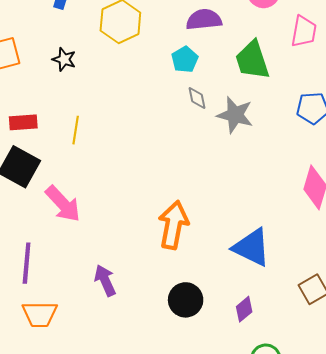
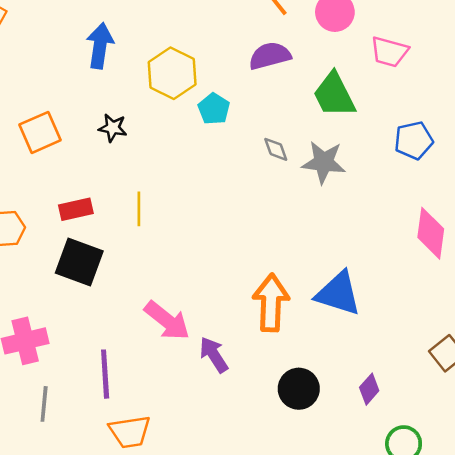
pink trapezoid: (304, 31) -> (389, 52), turned 104
cyan pentagon: (185, 60) -> (214, 109), moved
pink arrow: (63, 204) -> (167, 321), moved
blue triangle: (252, 247) -> (338, 293), moved
purple arrow: (105, 280) -> (214, 355), moved

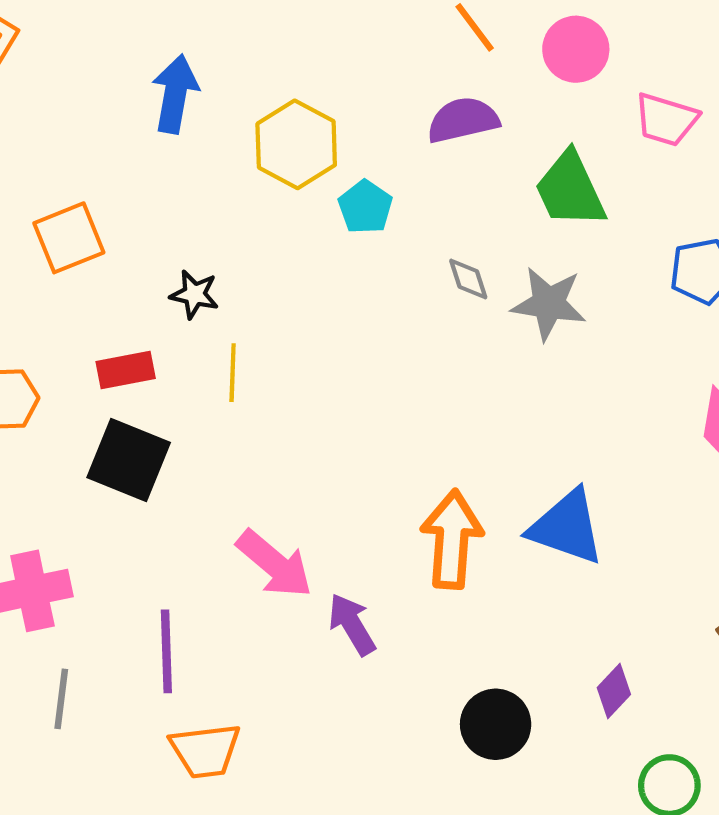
black star: (113, 128) -> (194, 294), moved
black circle: (299, 389) -> (496, 724), moved

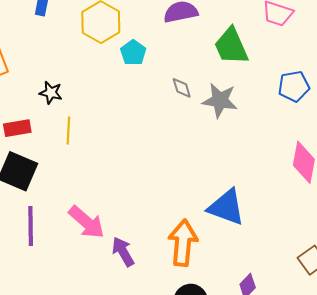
orange arrow: (452, 539) -> (183, 243), moved
purple line: (166, 651) -> (31, 226), moved

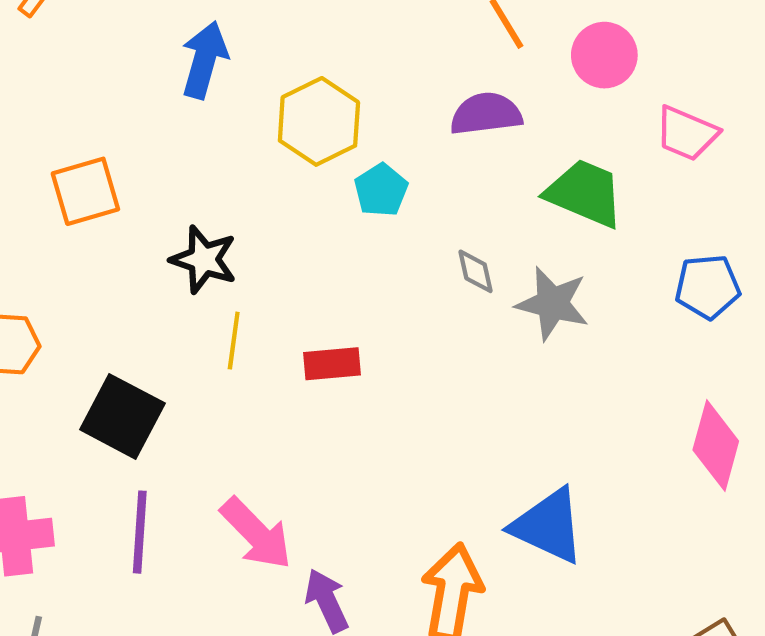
green trapezoid: (231, 46) -> (585, 193), turned 132
black star: (51, 93) -> (204, 260), size x1.4
red rectangle: (17, 128) -> (332, 364), moved

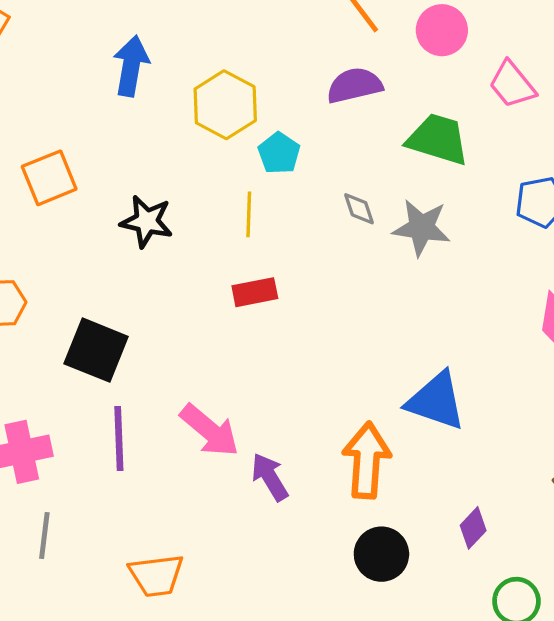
pink trapezoid: (687, 133) -> (512, 84), turned 34
yellow line: (234, 341) -> (249, 214), moved

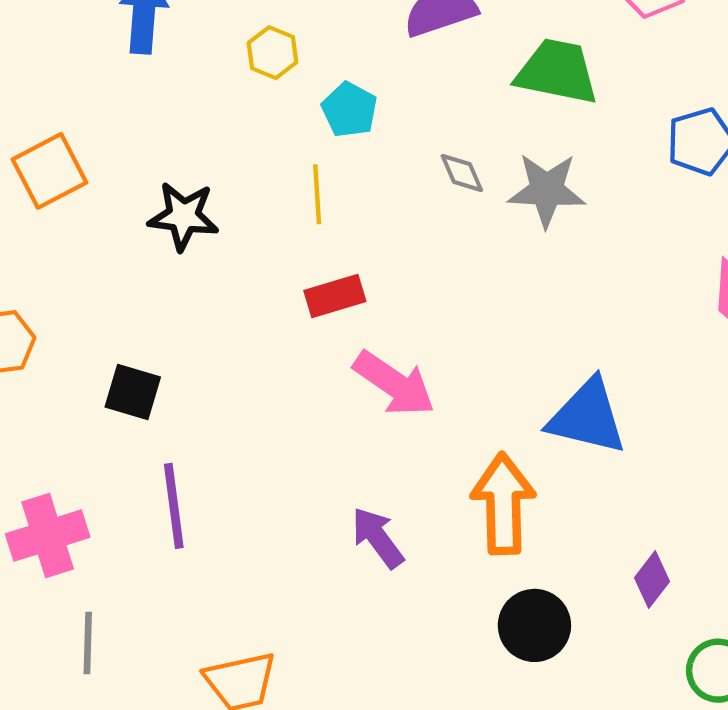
yellow hexagon: (225, 105) -> (273, 53), size x0.6
black square: (96, 350) -> (133, 392), size x0.7
pink arrow: (210, 430) -> (394, 384), moved

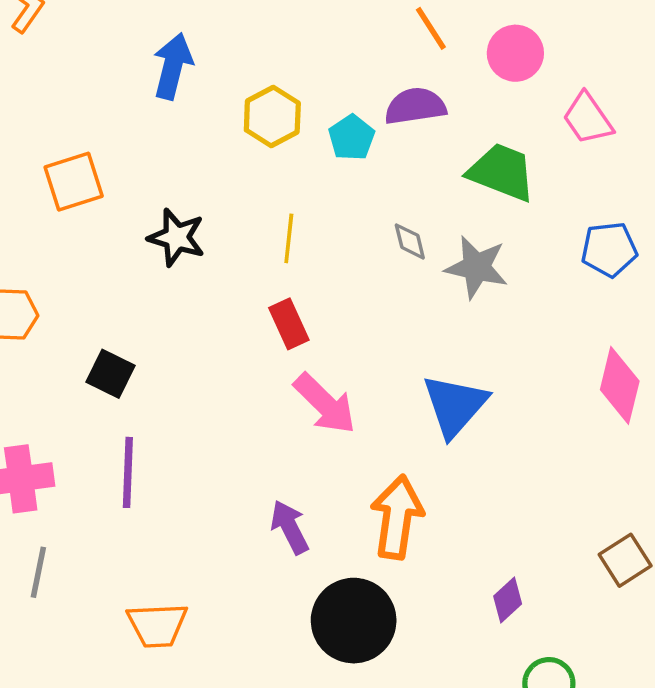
yellow hexagon: (273, 53) -> (272, 117), size x1.4
cyan pentagon: (349, 110) -> (352, 138), moved
red rectangle: (335, 296) -> (289, 324), turned 72
blue triangle: (587, 417) -> (455, 405), moved, turned 48
black circle: (534, 625) -> (354, 621), moved, size x1.4

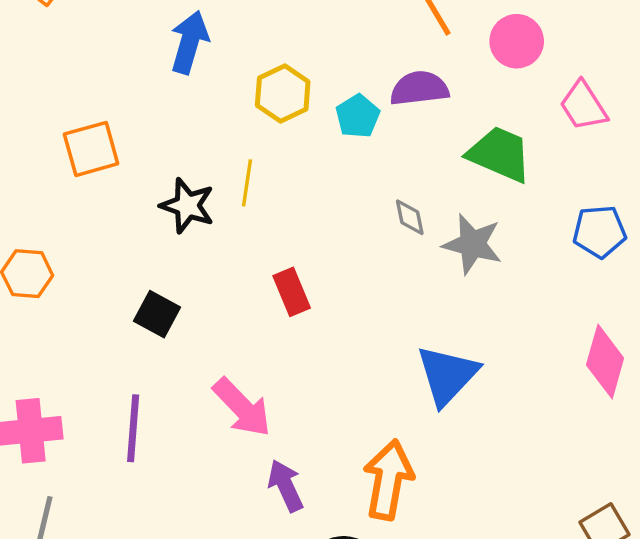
yellow line: (289, 238) -> (247, 183), moved
black square: (110, 374) -> (157, 314), moved
pink arrow: (325, 404) -> (242, 407), moved

